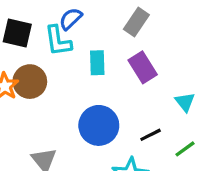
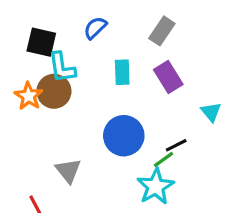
cyan L-shape: (58, 41) -> (62, 67), moved
green line: (185, 149) -> (163, 160), moved

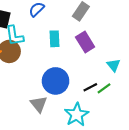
green line: (163, 160) -> (104, 88), moved
gray triangle: (68, 171) -> (39, 104), moved

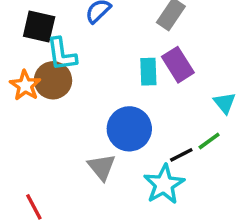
cyan rectangle: (54, 39) -> (148, 72), moved
black line: (90, 87) -> (181, 155), moved

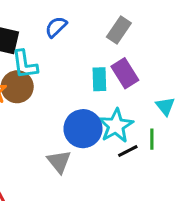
green line: (209, 141) -> (152, 139), turned -54
cyan star: (164, 184) -> (116, 126), moved

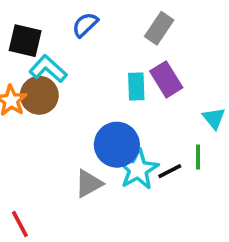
cyan L-shape: (25, 64) -> (48, 69), turned 140
cyan star: (116, 126) -> (138, 169), moved
gray triangle: (59, 162) -> (89, 183), turned 40

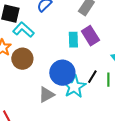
brown circle: (39, 95) -> (22, 59), moved
black line: (170, 171) -> (92, 77), moved, turned -32

